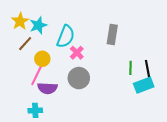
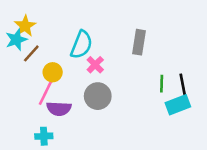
cyan star: (38, 25) -> (16, 40), moved

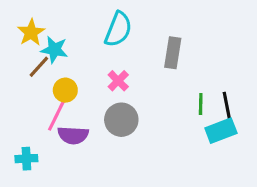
cyan star: (16, 40) -> (54, 50), moved, turned 30
cyan semicircle: (81, 45) -> (118, 29), moved
cyan cross: (44, 136) -> (26, 159), moved

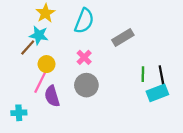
yellow star: (31, 33) -> (45, 13), moved
gray rectangle: (173, 53) -> (123, 37), turned 50
purple semicircle: (73, 135) -> (52, 96), turned 70

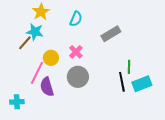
cyan semicircle: (84, 21) -> (76, 19), size x0.7
yellow circle: (47, 64) -> (51, 58), moved
black line: (162, 76) -> (122, 82), moved

